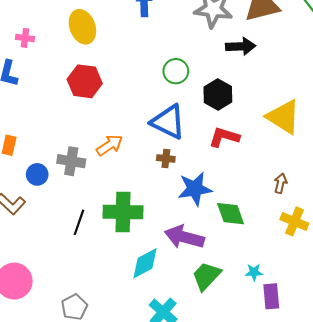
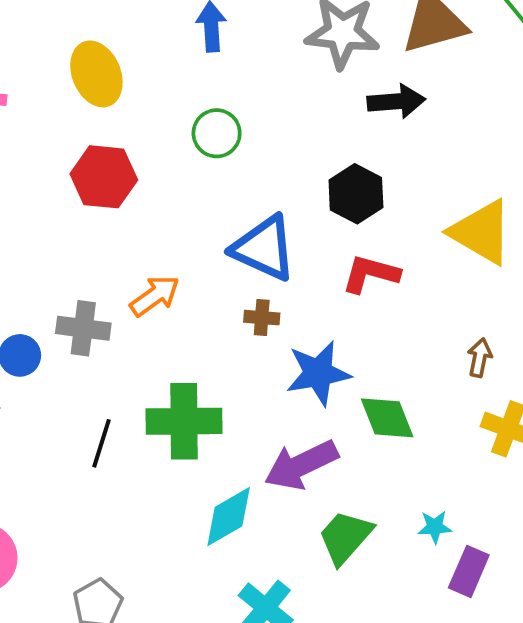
green circle: (176, 71) -> (217, 133), moved
purple arrow: (184, 237) -> (301, 465), turned -39
purple rectangle: (271, 296) -> (469, 571), turned 30

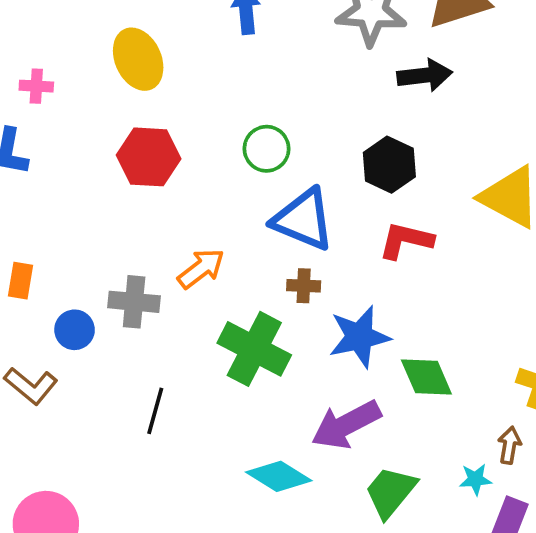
green circle: (217, 133) -> (267, 149), moved
brown arrow: (480, 358) -> (509, 445), moved
green cross: (184, 421) -> (254, 349), moved, turned 30
cyan diamond: (229, 517) -> (279, 476), turned 64

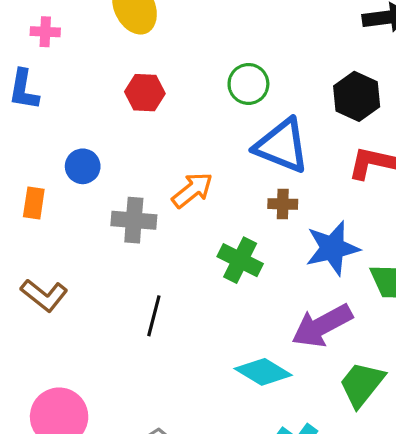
red hexagon: (149, 157) -> (145, 93), size x0.7
blue circle: (75, 330) -> (83, 166), moved
green cross: (254, 349) -> (240, 260), size x0.7

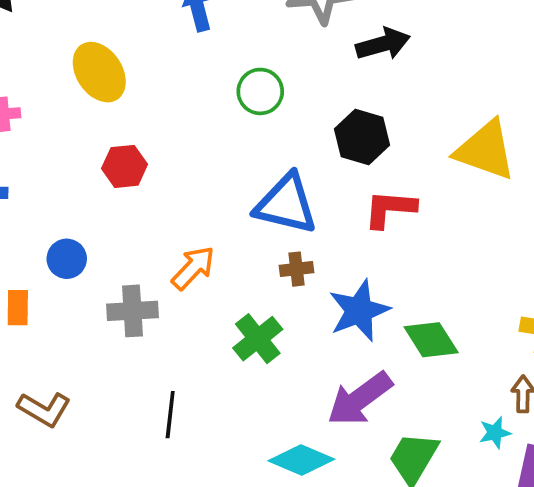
green circle: (248, 84) -> (260, 91), moved
green cross: (240, 260) -> (258, 339), turned 33

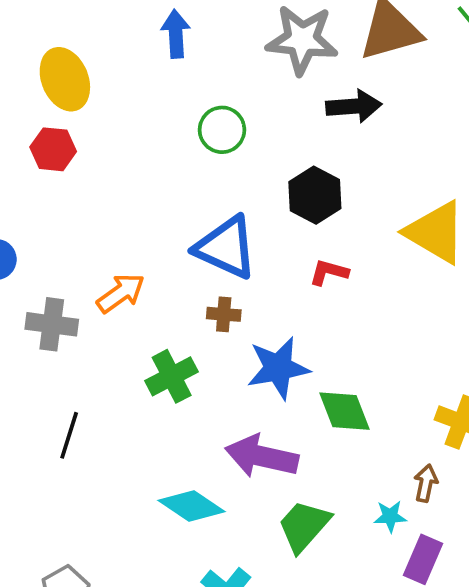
red hexagon: (125, 166) -> (53, 149), moved
red L-shape: (390, 209) -> (329, 272), size x0.7
purple arrow: (360, 399) -> (262, 456), turned 38

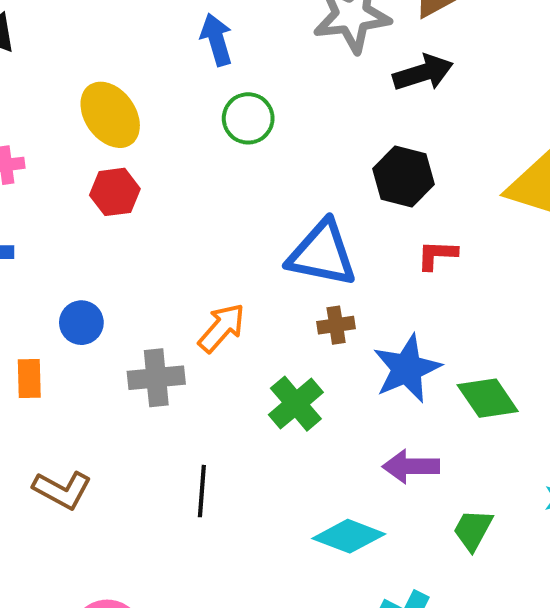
green circle: (222, 130) -> (248, 118), moved
purple arrow: (262, 456) -> (411, 466), size x0.7
green trapezoid: (304, 526) -> (473, 530), size x0.7

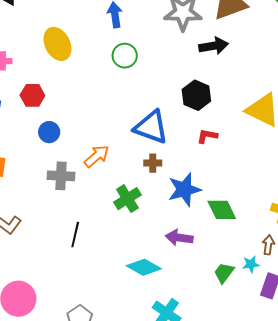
red hexagon: (115, 192) -> (32, 95), moved
blue circle: (81, 323) -> (49, 132), moved
green trapezoid: (473, 530) -> (224, 273), moved

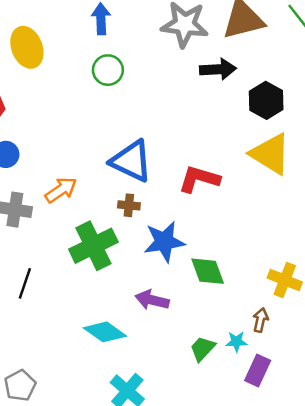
black hexagon: (196, 95) -> (266, 100), moved
red L-shape: (207, 136) -> (199, 179), size x1.6
green cross: (127, 199) -> (93, 246), size x1.4

